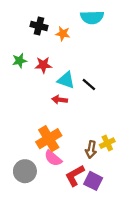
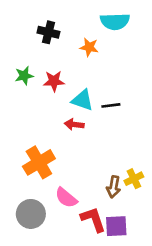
orange star: (63, 34) -> (89, 47), moved
black line: (89, 85) -> (111, 105), turned -48
orange cross: (49, 139) -> (39, 162), moved
red L-shape: (75, 176) -> (93, 219), turned 100
purple square: (93, 181) -> (116, 226), turned -30

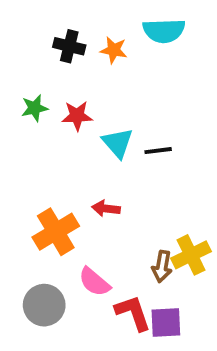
orange star: (89, 47) -> (114, 50), moved
cyan triangle: (82, 100) -> (118, 143), turned 30
red arrow: (74, 124) -> (106, 209), moved
yellow cross: (134, 179) -> (191, 255), size x1.4

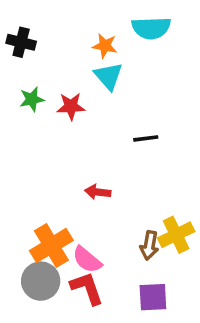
black cross: (69, 46) -> (21, 42), moved
cyan triangle: (118, 143) -> (108, 76), moved
orange cross: (56, 232) -> (51, 245), moved
red L-shape: (133, 313) -> (87, 288), moved

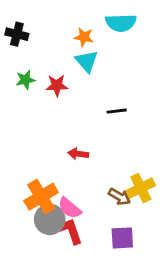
brown arrow: (149, 245) -> (119, 197), turned -70
gray circle: (41, 281) -> (50, 219), moved

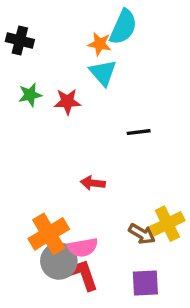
cyan semicircle: (121, 23) -> (123, 27), moved, turned -64
pink semicircle: (70, 208) -> (83, 247), turned -50

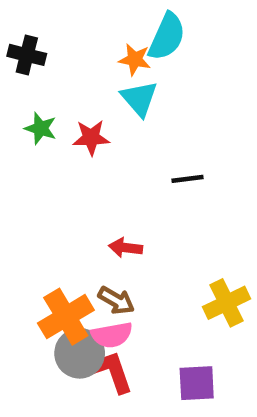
green star: (30, 95) -> (41, 128), turned 30
brown arrow: (142, 234) -> (116, 301), moved

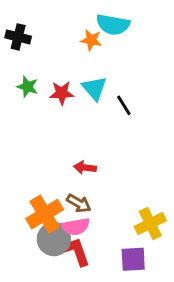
cyan semicircle: (167, 37) -> (113, 25), turned 76
cyan triangle: (139, 99) -> (94, 88), moved
black line: (187, 179) -> (124, 105), moved, turned 65
yellow cross: (227, 303) -> (150, 224), moved

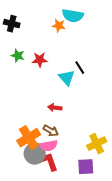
cyan triangle: (94, 88) -> (67, 78), moved

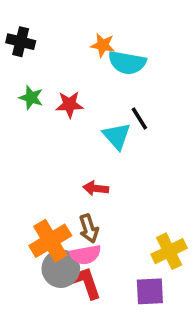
cyan semicircle: (73, 16) -> (127, 63), moved
brown arrow: (51, 131) -> (89, 228), turned 42

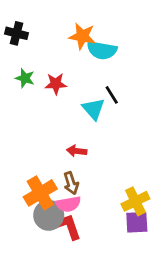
orange star: (103, 45) -> (82, 36), size x1.4
purple square: (150, 291) -> (137, 222), moved

